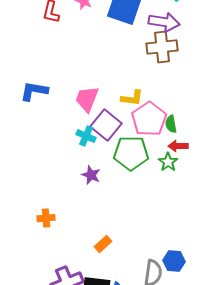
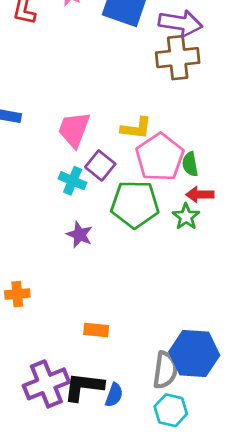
purple square: (106, 125) -> (100, 165), size x0.7
orange rectangle: (103, 244) -> (96, 330), turned 48
blue hexagon: (174, 261) -> (194, 353), size x1.6

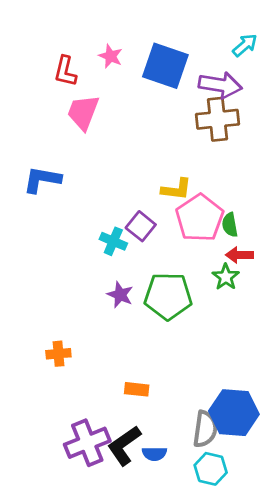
pink trapezoid: (74, 130) -> (83, 112), moved
green pentagon: (135, 204) -> (168, 296), moved
black L-shape: (84, 387) -> (124, 446), turned -42
blue semicircle: (114, 395) -> (154, 454), turned 70

